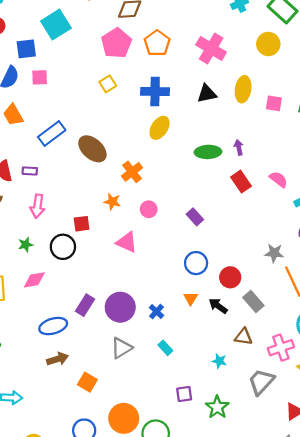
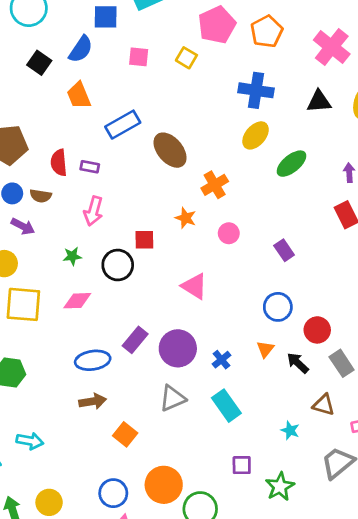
pink square: (40, 77) -> (139, 57), moved
yellow square: (108, 84) -> (186, 58), moved, turned -35
green ellipse: (208, 152) -> (291, 164), moved, turned -45
pink triangle: (127, 242) -> (194, 286), moved
cyan rectangle: (165, 348) -> (226, 406), size x1.6

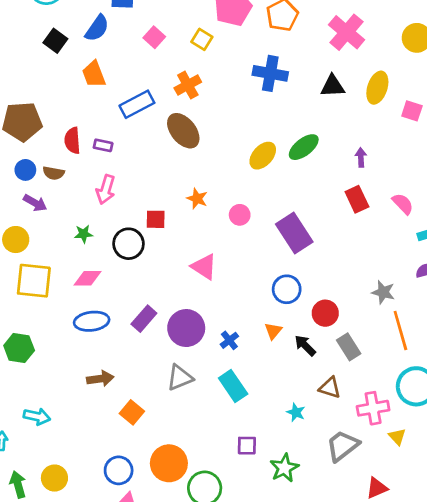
pink square: (139, 57) -> (154, 37), turned 35
yellow ellipse: (256, 135) -> (263, 156), moved
orange cross: (215, 185) -> (188, 85), moved
purple rectangle: (284, 250) -> (294, 233), size x1.8
blue ellipse: (93, 360) -> (92, 321), moved

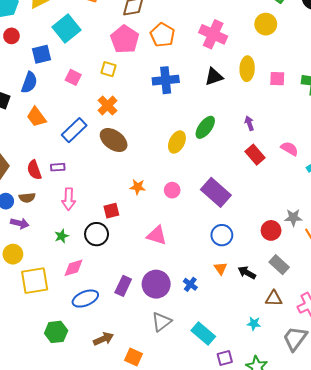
red circle: (325, 313) -> (271, 230), moved
green hexagon: (19, 348) -> (56, 332), moved
cyan rectangle: (233, 386) -> (203, 334), moved

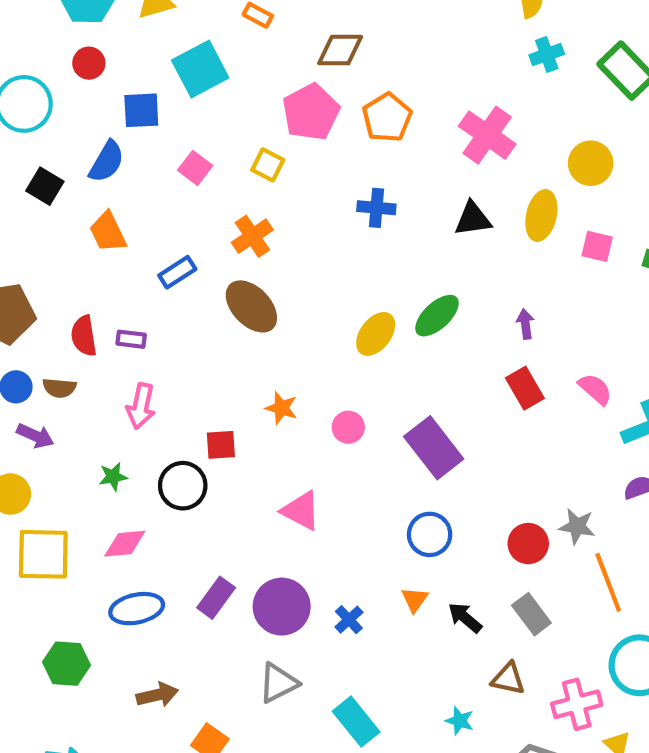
yellow circle: (266, 24) -> (591, 163), moved
blue cross: (166, 80) -> (376, 208), size x0.7
blue rectangle: (74, 130) -> (177, 272), size x0.7

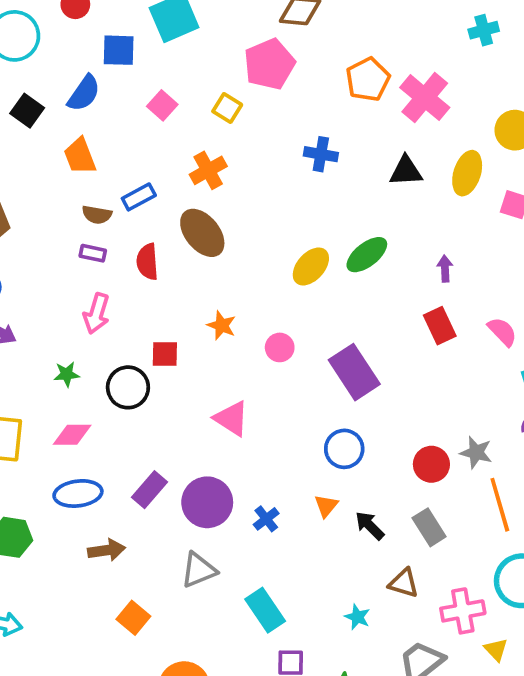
orange pentagon: (387, 118) -> (368, 79), moved
red semicircle: (84, 336) -> (147, 262), moved
brown semicircle: (59, 388) -> (97, 215), moved
brown arrow: (157, 695) -> (107, 550), moved

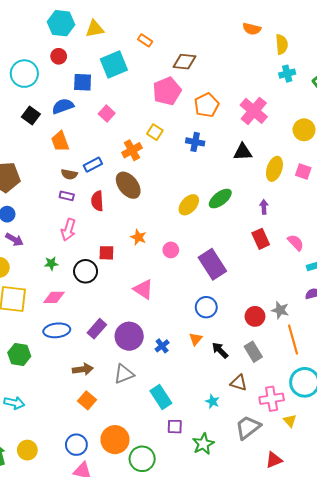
orange pentagon: (368, 79) -> (207, 105), moved
blue semicircle: (84, 93) -> (63, 106), turned -145
yellow square: (227, 108) -> (155, 132), moved
yellow ellipse: (467, 173) -> (274, 169), moved
brown arrow: (107, 550) -> (83, 369), moved

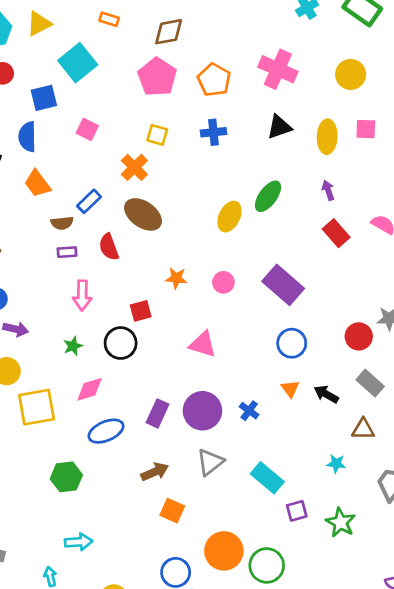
blue semicircle: (63, 106) -> (27, 137), turned -55

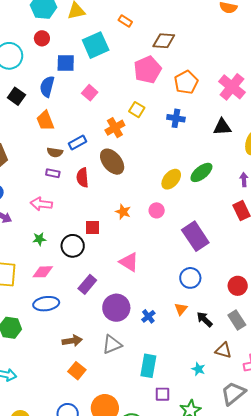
pink circle: (223, 282) -> (157, 210), moved
pink arrow: (82, 295) -> (41, 204), moved, turned 80
purple rectangle: (158, 413) -> (87, 284), moved
cyan rectangle: (267, 478) -> (148, 366), turned 45

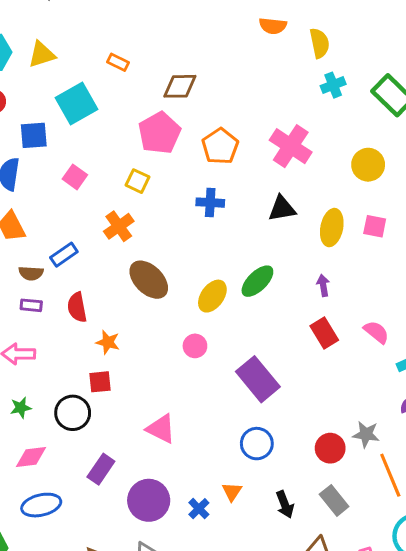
yellow square: (137, 110) -> (138, 181), moved
brown ellipse: (112, 162) -> (149, 280), moved
orange star: (123, 212) -> (108, 342), moved
orange triangle: (181, 309) -> (232, 492), moved
black arrow: (205, 319) -> (285, 504), turned -150

